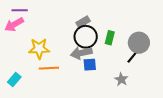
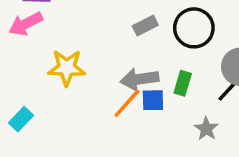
black circle: (86, 37) -> (194, 28), moved
green rectangle: (110, 38) -> (183, 83), moved
orange line: (49, 68) -> (127, 103), moved, turned -48

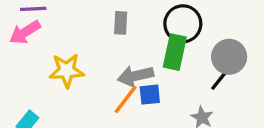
gray rectangle: (145, 26) -> (121, 23), moved, turned -55
green rectangle: (183, 83) -> (175, 52), moved, size x1.5

